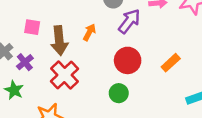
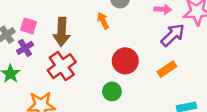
purple arrow: (129, 21) -> (173, 35), moved
pink square: (32, 27) -> (29, 26), moved
orange arrow: (89, 32) -> (103, 21), moved, turned -63

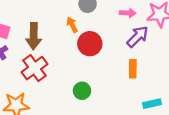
red circle: (125, 61) -> (90, 44), moved
orange rectangle: (167, 69) -> (133, 69), turned -54

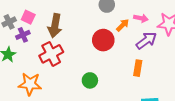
orange arrow: (72, 25) -> (123, 25), moved, turned 64

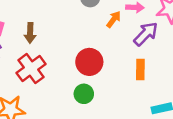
brown arrow: (55, 26) -> (30, 33), size x0.7
red circle: (103, 40) -> (89, 62), moved

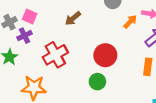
brown arrow: (30, 33) -> (73, 18), moved, turned 42

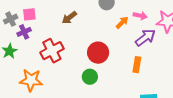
pink square: (30, 16) -> (29, 14), turned -32

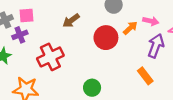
purple arrow: (145, 38) -> (156, 46), turned -35
red circle: (98, 53) -> (106, 38), moved
orange rectangle: (137, 65) -> (145, 76), turned -49

